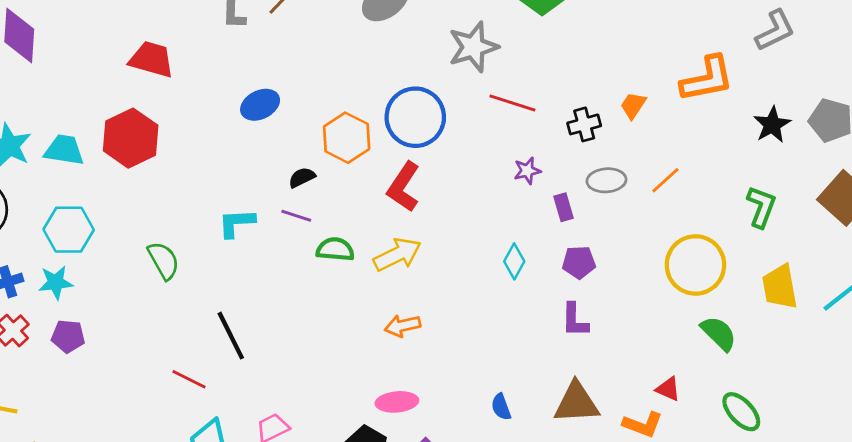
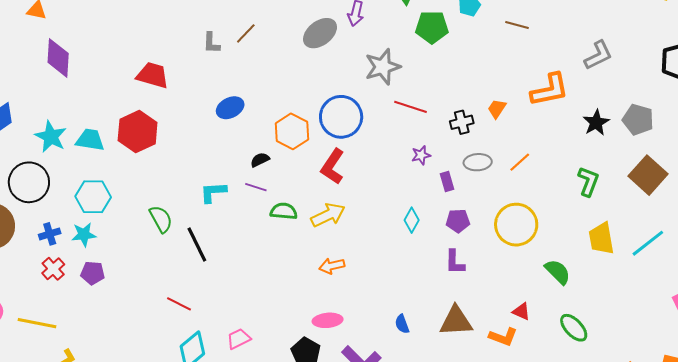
yellow circle: (695, 265) -> (516, 225), moved
black line: (231, 336) -> (197, 244), moved

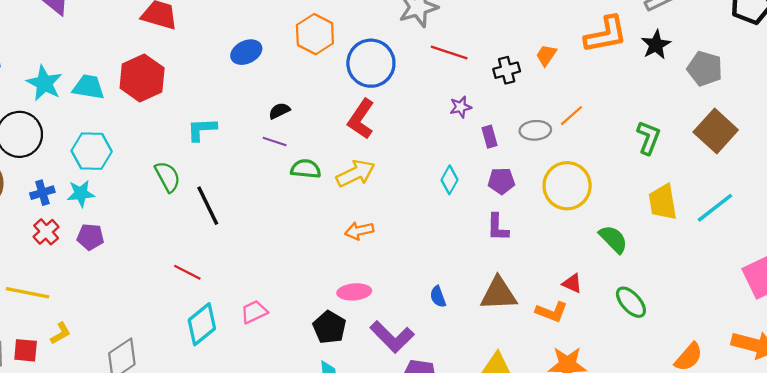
black star: (596, 123) -> (656, 45), moved
orange hexagon: (292, 131) -> (315, 34), moved
gray ellipse: (478, 162) -> (535, 130), moved
cyan L-shape: (213, 192) -> (202, 129), moved

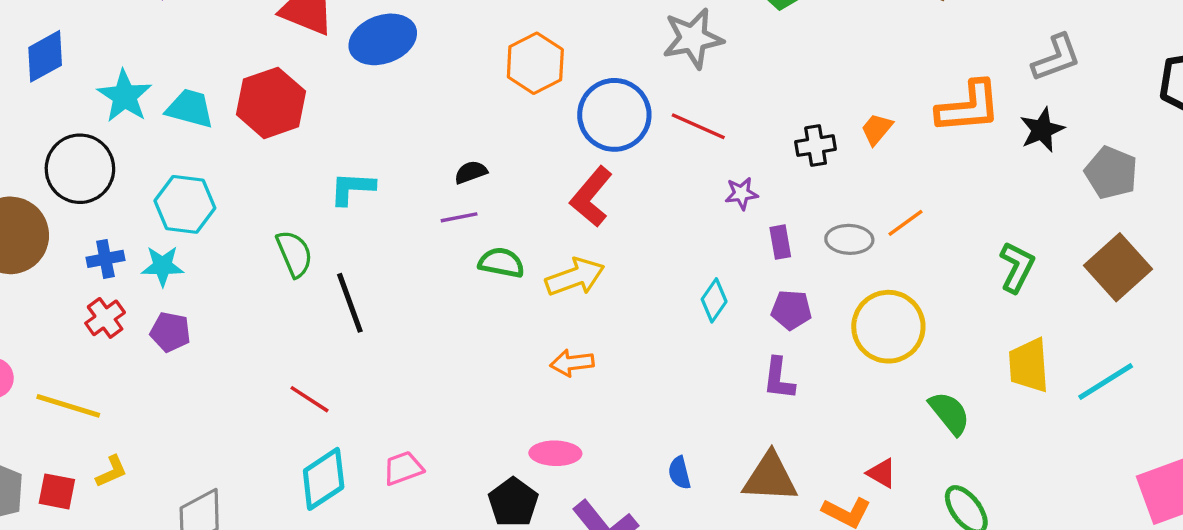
blue ellipse: (246, 52) -> (383, 39), moved, size x1.4
red line: (449, 52) -> (698, 126), moved
purple line: (275, 142) -> (459, 217), turned -35

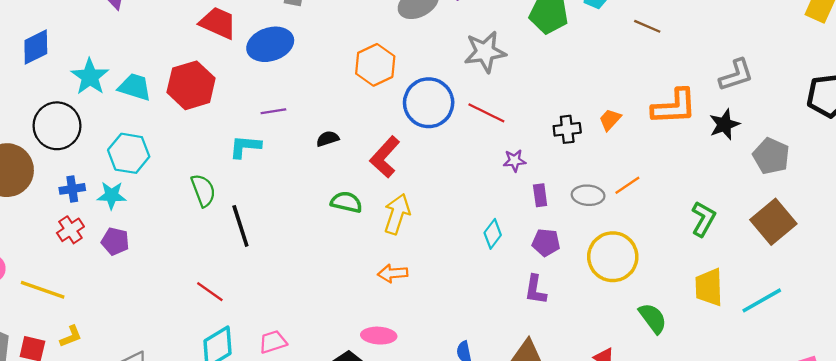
red L-shape: (591, 197) -> (385, 157), moved
purple line: (459, 217) -> (273, 111), moved
yellow arrow: (575, 277) -> (397, 214), turned -54

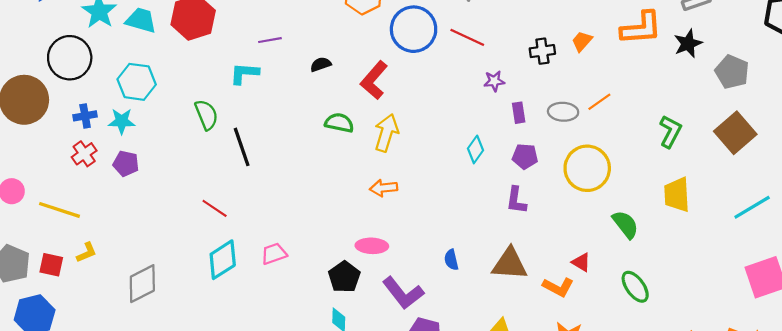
cyan line: (762, 300) -> (752, 207), moved

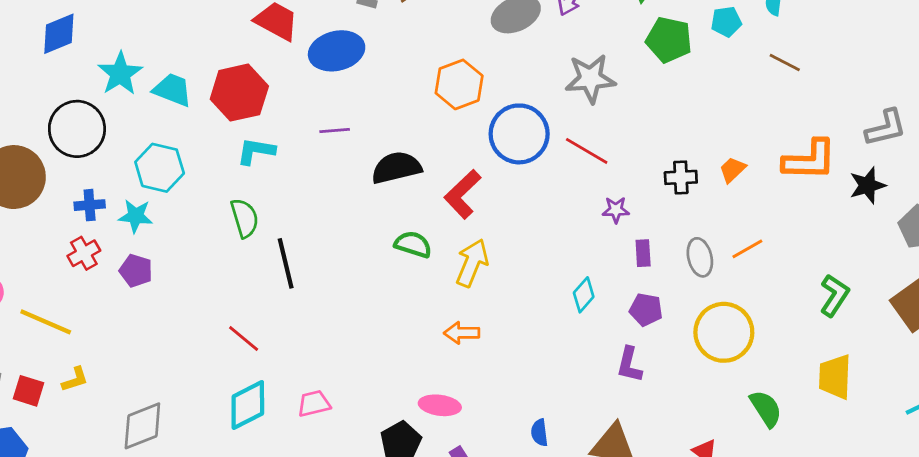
black semicircle: (321, 64) -> (396, 168), size x1.8
cyan L-shape: (244, 73) -> (256, 151), moved
gray ellipse: (563, 112) -> (700, 257), turned 68

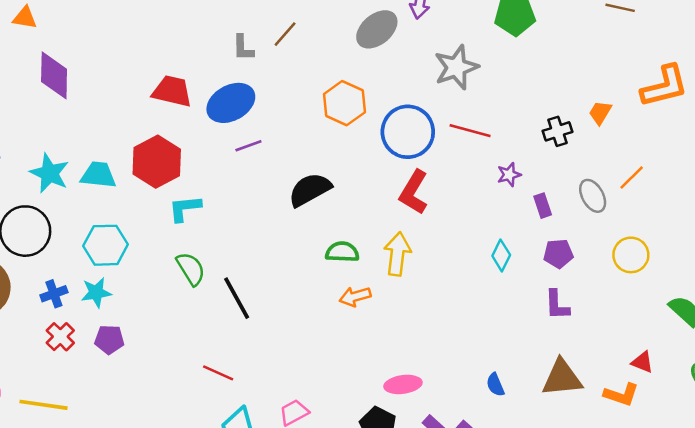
purple line: (335, 130) -> (248, 146), moved
red L-shape: (463, 194) -> (414, 192), moved
yellow circle: (724, 332) -> (631, 255), size x0.7
orange arrow: (462, 333) -> (355, 297), moved

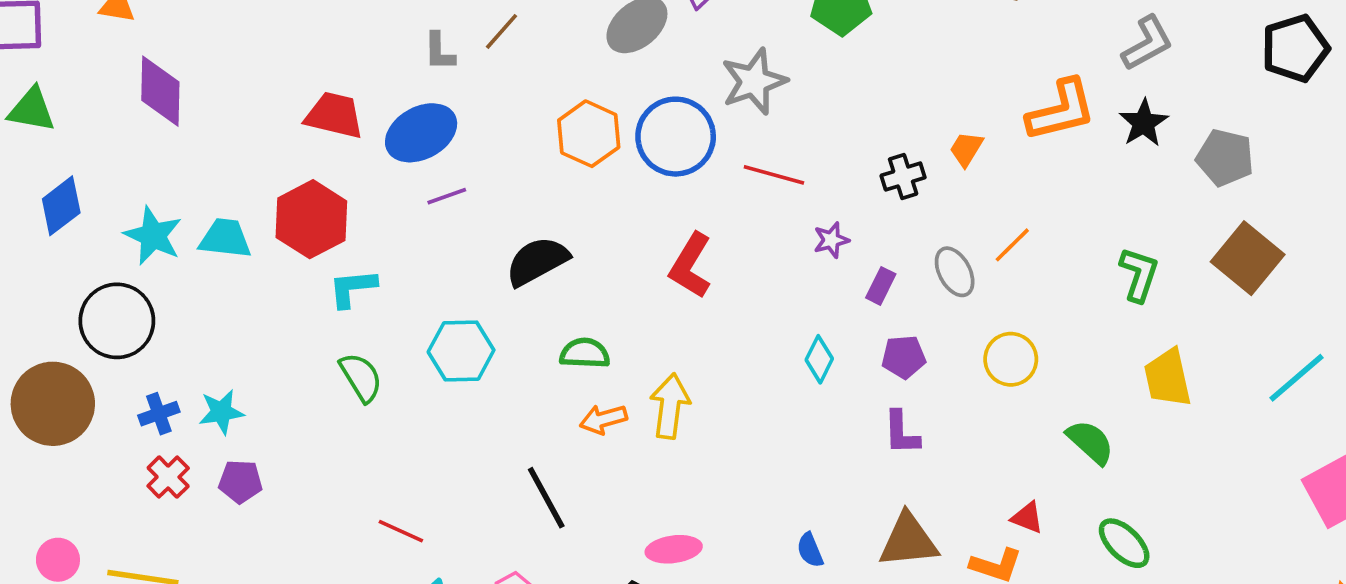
blue circle: (408, 132) -> (676, 137), moved
purple rectangle: (543, 206) -> (881, 286), turned 45
cyan hexagon: (106, 245) -> (461, 351), moved
yellow arrow: (397, 254) -> (670, 406), moved
black line: (237, 298) -> (546, 498), moved

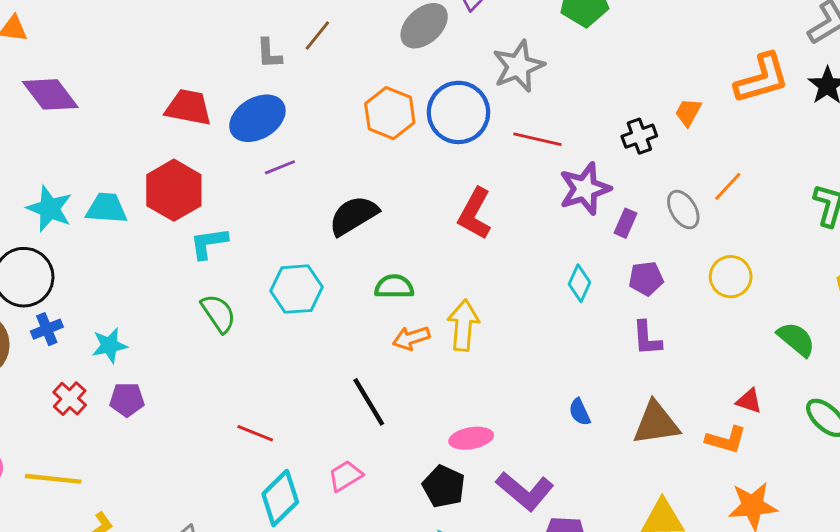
purple diamond: (160, 91) -> (50, 94), turned -36
purple star: (831, 240) -> (585, 189), size x1.8
blue cross: (159, 414) -> (47, 329), moved
blue semicircle: (810, 550) -> (580, 412), moved

